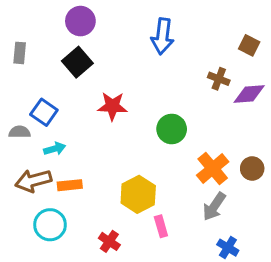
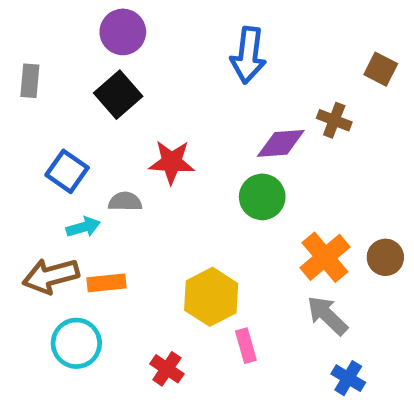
purple diamond: (249, 94) -> (281, 143), moved
gray semicircle: (20, 132) -> (125, 202), moved
gray arrow: (214, 206) -> (327, 315), turned 100

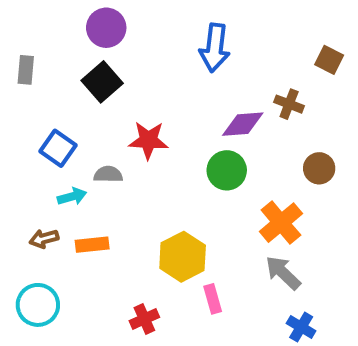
brown circle: (385, 257) -> (319, 168), moved
brown arrow: (51, 276) -> (44, 239), size x0.6
cyan circle: (76, 343) -> (38, 305), moved
red cross: (167, 369) -> (144, 319), turned 32

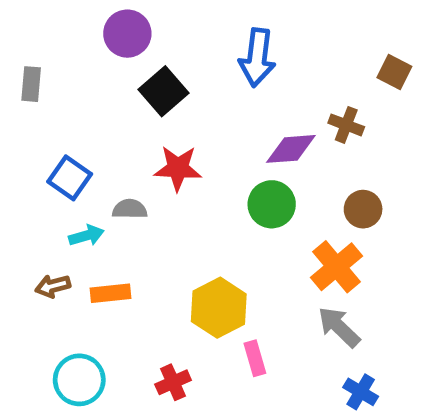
black square: (102, 82) -> (163, 91), moved
brown circle: (319, 168) -> (363, 209), moved
cyan circle: (38, 305) -> (79, 380), moved

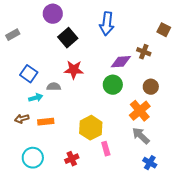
gray rectangle: (31, 84) -> (13, 35), turned 56

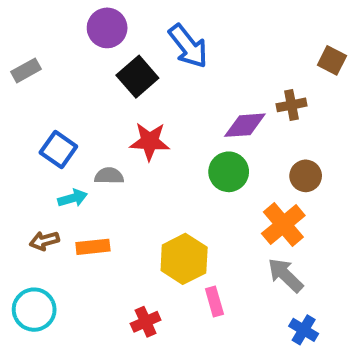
blue arrow: (107, 24) -> (188, 46), moved, turned -45
brown cross: (144, 52) -> (291, 105), turned -32
cyan circle: (33, 158) -> (34, 310), moved

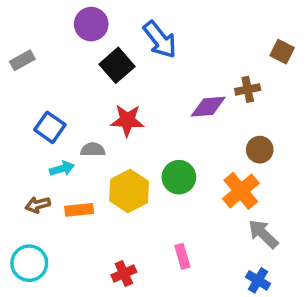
green circle: (229, 172) -> (179, 177), moved
yellow hexagon: (184, 259) -> (129, 191), moved
gray arrow: (285, 275) -> (263, 234), moved

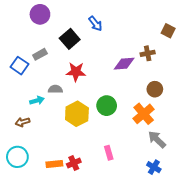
purple circle: (91, 24) -> (40, 14), moved
blue arrow: (160, 40) -> (95, 24), size x0.7
gray rectangle: (22, 60) -> (40, 54), moved
blue square: (50, 127) -> (19, 66), moved
orange rectangle: (79, 210) -> (54, 164), moved

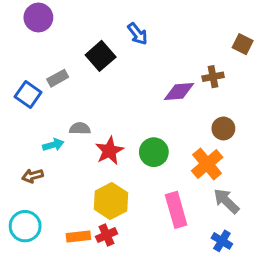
purple circle: (40, 14) -> (38, 18), moved
red star: (76, 72) -> (109, 151), moved, turned -30
yellow hexagon: (77, 114) -> (111, 201), moved
pink rectangle: (109, 153) -> (176, 210), moved, size x1.6

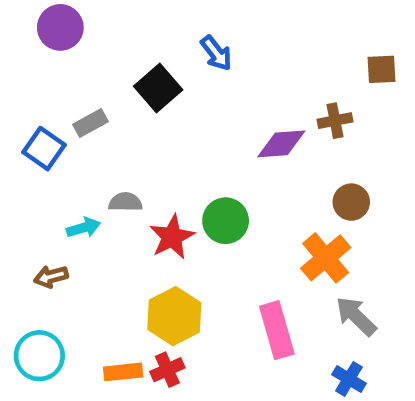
brown square: (243, 44) -> (382, 69), turned -30
green circle: (154, 152) -> (226, 221), moved

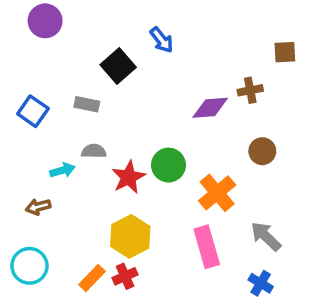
gray rectangle: (91, 123) -> (87, 104), moved, turned 40
orange cross: (326, 258) -> (217, 193), moved
orange rectangle: (123, 372) -> (92, 278), turned -40

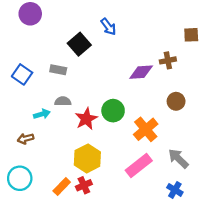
pink rectangle: (207, 247) -> (139, 165), turned 68

